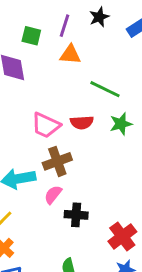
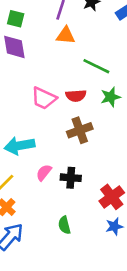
green square: (31, 36) -> (16, 19), moved
brown cross: (57, 161) -> (80, 130), moved
pink semicircle: (53, 195) -> (44, 173), moved

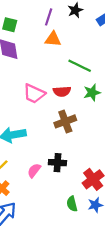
pink semicircle: (44, 173) -> (34, 170), moved
green semicircle: (64, 225) -> (72, 204), moved

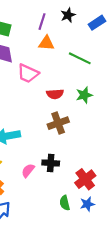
green line: (80, 66) -> (80, 58), moved
pink trapezoid: (34, 94) -> (28, 73), moved

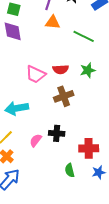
pink trapezoid: (28, 73) -> (36, 74), moved
red cross: (85, 179) -> (89, 148), turned 36
blue star: (87, 204) -> (99, 172), moved

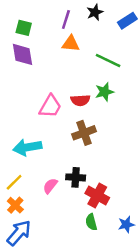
green star: (88, 70) -> (104, 92), moved
pink trapezoid: (36, 74) -> (50, 106), turned -85
red cross: (89, 148) -> (97, 196), moved, turned 30

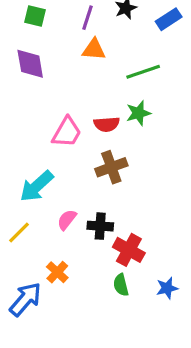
green square: (24, 28) -> (35, 16), moved
green line: (108, 60) -> (143, 72), turned -45
cyan arrow: (27, 147) -> (37, 186), turned -32
pink semicircle: (50, 186) -> (67, 220), moved
orange cross: (15, 205) -> (57, 272), moved

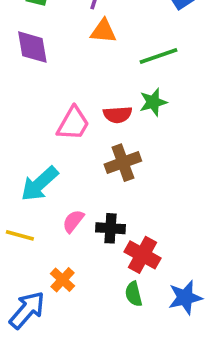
yellow line: (19, 232) -> (20, 235), turned 60
blue star: (167, 288) -> (185, 298), size x1.4

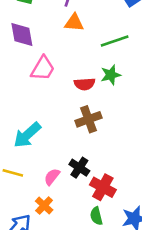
pink trapezoid: (73, 123) -> (43, 68), moved
pink semicircle: (73, 221) -> (52, 177), moved
black cross: (110, 228) -> (79, 168), turned 30

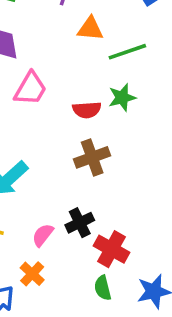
orange triangle: (74, 23) -> (90, 29), moved
black cross: (79, 168) -> (80, 223), turned 30

